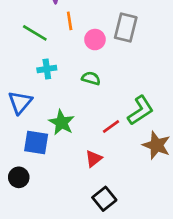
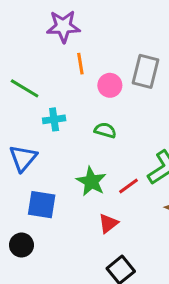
green line: (35, 33) -> (25, 88), moved
green star: (62, 122) -> (91, 181), moved

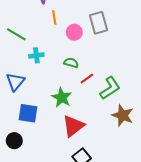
gray rectangle: (146, 71) -> (98, 23), turned -30
red line: (128, 186) -> (87, 79), moved
red triangle: (108, 223) -> (73, 126), size x1.6

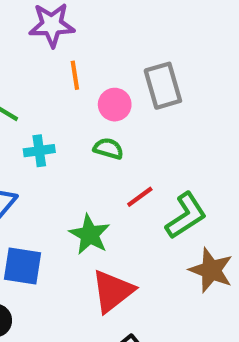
green semicircle: (71, 63) -> (108, 149), moved

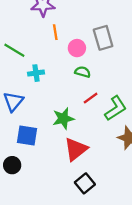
green semicircle: (108, 149) -> (83, 72), moved
green star: (90, 235) -> (63, 119), turned 30

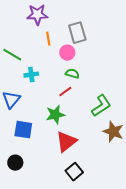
gray rectangle: (103, 38) -> (77, 33), moved
red line: (91, 98) -> (65, 92), moved
black circle: (12, 165) -> (15, 163), moved

